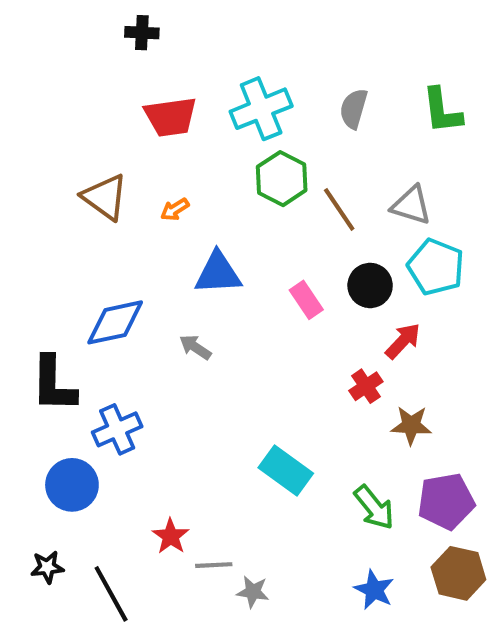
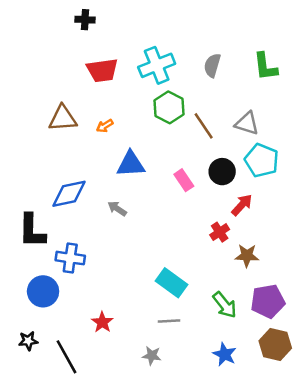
brown triangle: (105, 197) -> (63, 118), turned -40
blue cross: (117, 429) -> (70, 258), turned 32
gray line: (214, 565) -> (169, 321), moved

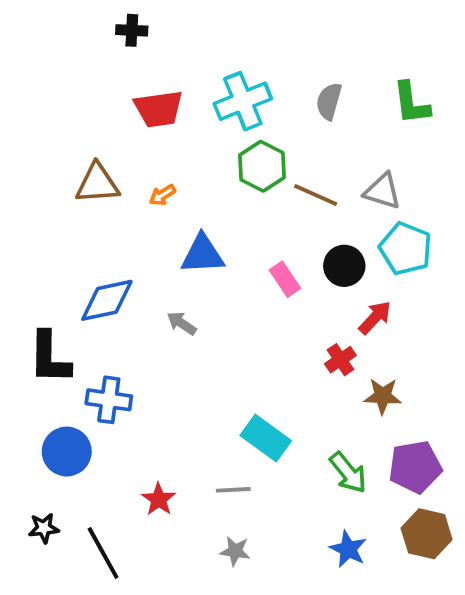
brown line: (204, 126) -> (316, 195), turned -32
gray line: (169, 321) -> (233, 490), moved

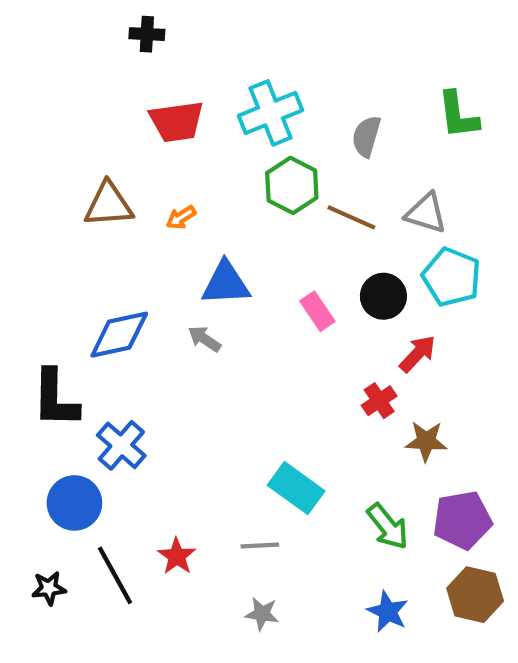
gray semicircle: (329, 101) -> (366, 136), moved
gray arrow: (182, 323) -> (204, 339), moved
blue cross: (109, 400) -> (121, 445), turned 33
black line: (103, 553) -> (115, 575), moved

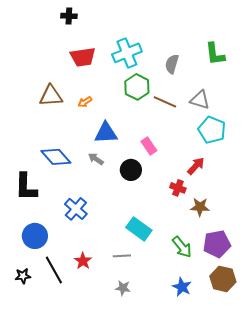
black circle: (383, 296) -> (131, 170), moved
blue diamond: (119, 335) -> (56, 157), turned 60
red cross: (379, 401) -> (178, 188), turned -35
blue cross: (121, 445) -> (76, 209), moved

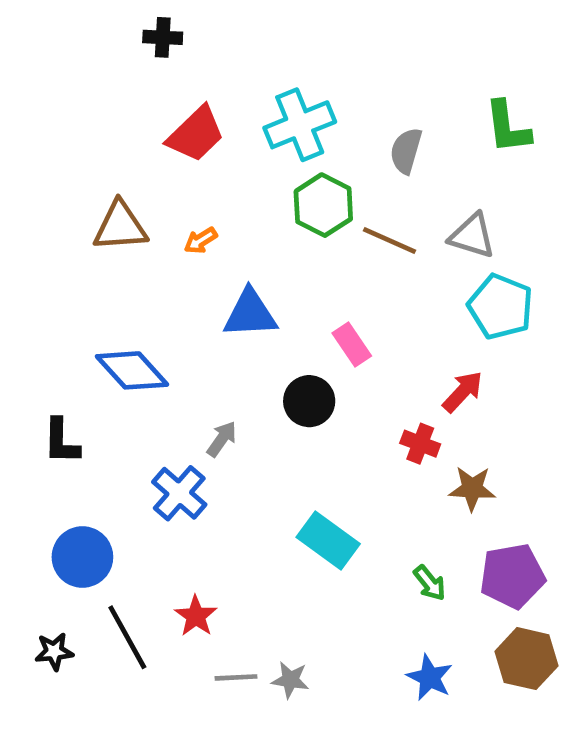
red trapezoid: (83, 57) -> (196, 134), turned -36
gray arrow: (96, 159) -> (222, 439), moved, turned 91
black L-shape: (26, 187) -> (61, 441), size x0.7
green arrow: (182, 247) -> (430, 583), size x0.7
gray line: (122, 256) -> (236, 677), moved

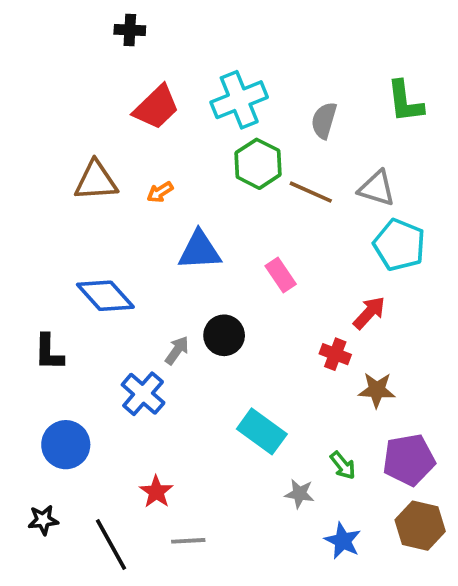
black circle: (309, 401) -> (224, 335), moved
black line: (127, 637) -> (111, 545), moved
gray star: (290, 680) -> (299, 494), moved

